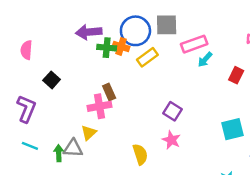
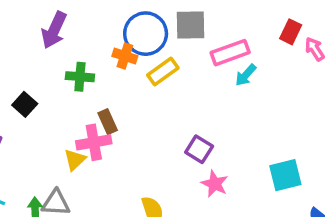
purple arrow: (89, 32) -> (54, 30), moved, turned -60
green cross: (107, 48) -> (80, 77), moved
red rectangle: (236, 75) -> (291, 32), moved
yellow triangle: (89, 133) -> (75, 160), moved
pink star: (171, 140) -> (215, 184), moved

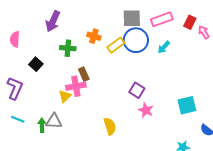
blue circle: (146, 34) -> (136, 40), moved
pink rectangle: (230, 53) -> (162, 19), moved

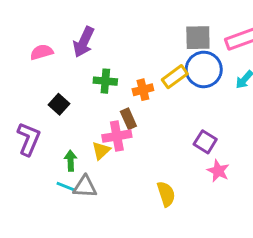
orange cross: (94, 36) -> (143, 90), moved, turned -32
pink semicircle: (15, 39) -> (42, 52), moved, turned 70
cyan line: (18, 119) -> (66, 187), moved
green arrow: (42, 125) -> (71, 161), moved

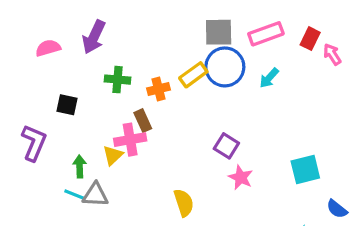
black square: (59, 104) -> (67, 105), turned -30

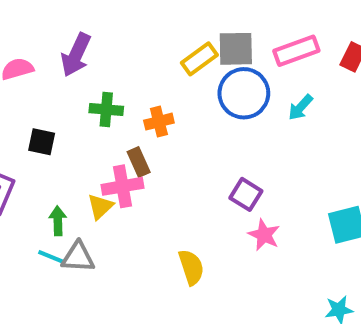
yellow rectangle: (193, 75) -> (199, 59), moved

